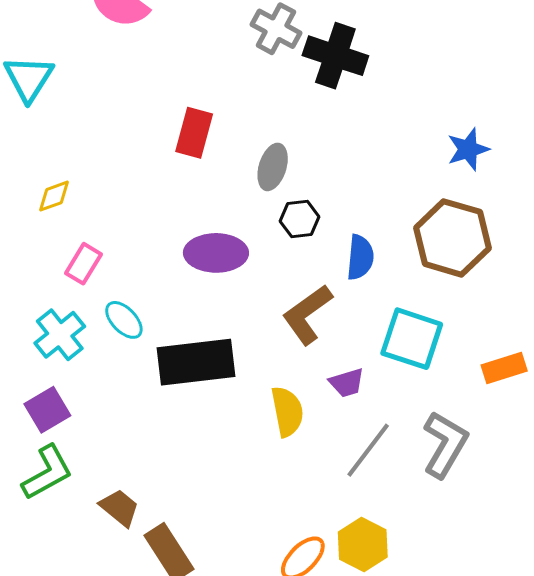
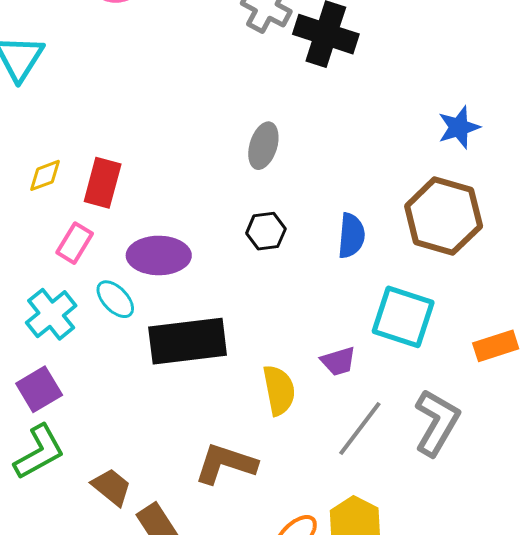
red rectangle: (194, 133) -> (103, 183), moved
black hexagon: (300, 219) -> (266, 231), moved
purple ellipse: (216, 253) -> (159, 255), moved
brown L-shape: (307, 314) -> (226, 464), moved, turned 54

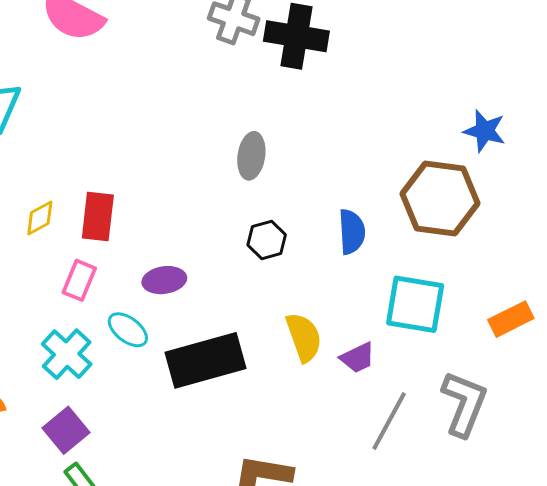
blue star: (459, 127) -> (485, 131), moved, turned -30
purple ellipse: (159, 255) -> (164, 280), size x0.7
yellow semicircle: (279, 390) -> (304, 337), moved

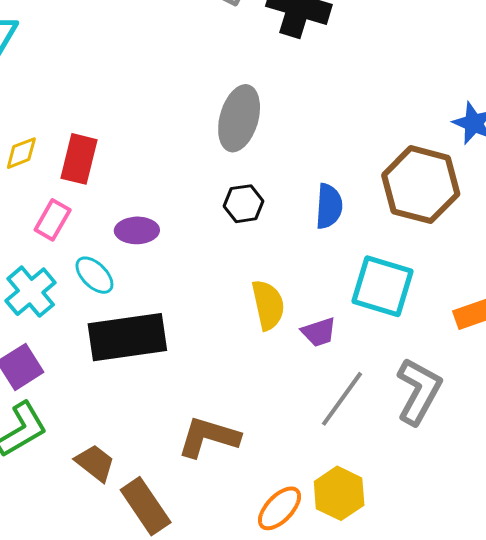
gray ellipse: (251, 156) -> (239, 118), size x1.4
black rectangle: (206, 360) -> (127, 337), moved

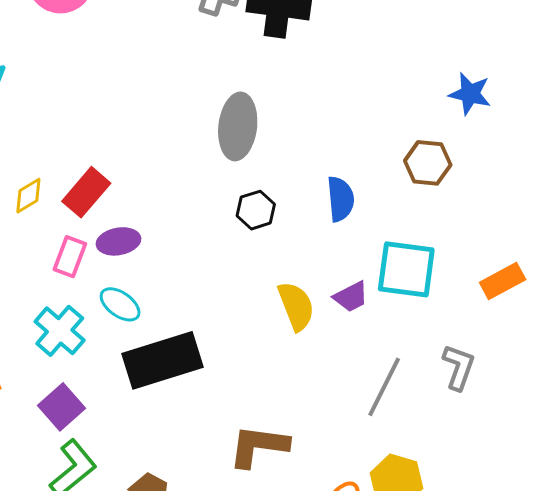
red rectangle: (79, 159) -> (86, 192), turned 36
brown hexagon: (421, 185) -> (428, 163), size x0.6
purple ellipse: (137, 230) -> (118, 241), moved
purple trapezoid: (319, 332) -> (351, 297), moved
gray L-shape: (419, 391) -> (459, 367), size x0.7

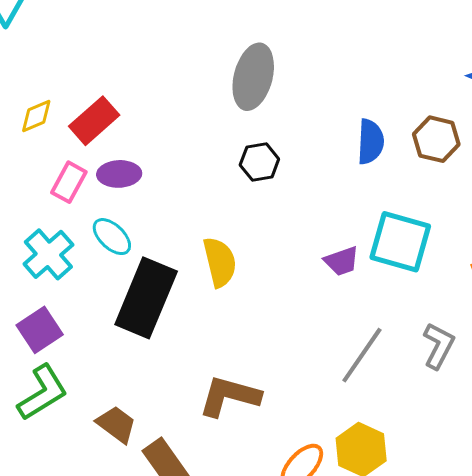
blue semicircle: (341, 199) -> (371, 142), moved
yellow semicircle: (296, 306) -> (220, 262), moved
black rectangle: (162, 360) -> (146, 298), turned -58

